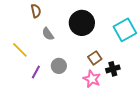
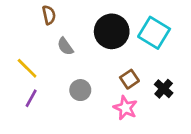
cyan square: (125, 30) -> (154, 33), moved, turned -30
black cross: (113, 69) -> (164, 89), moved, turned -32
purple line: (36, 72) -> (31, 98), moved

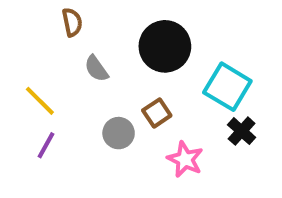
cyan square: (154, 33) -> (227, 87), moved
brown square: (129, 79) -> (157, 113), moved

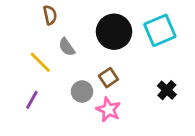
cyan square: (227, 87) -> (160, 30), moved, turned 36
yellow line: (40, 101) -> (40, 62), moved
pink star: (185, 159) -> (108, 110), moved

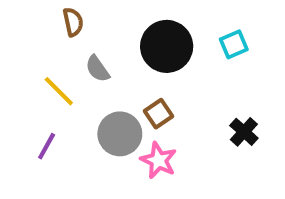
cyan square: (160, 30) -> (234, 44), size x0.6
gray circle: (82, 92) -> (120, 134), size x1.4

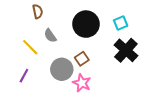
black cross: (244, 132) -> (126, 50), moved, size x1.6

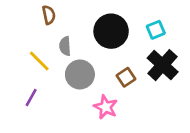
gray semicircle: (50, 36) -> (65, 46), turned 32
brown square: (82, 59) -> (126, 77), moved
gray circle: (62, 69) -> (80, 74), moved

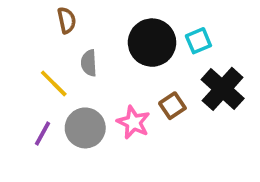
cyan square: (156, 30) -> (198, 41), moved
gray circle: (80, 74) -> (85, 128), moved
pink star: (106, 107) -> (133, 122), moved

